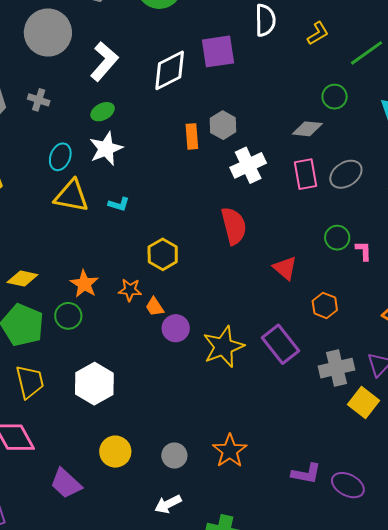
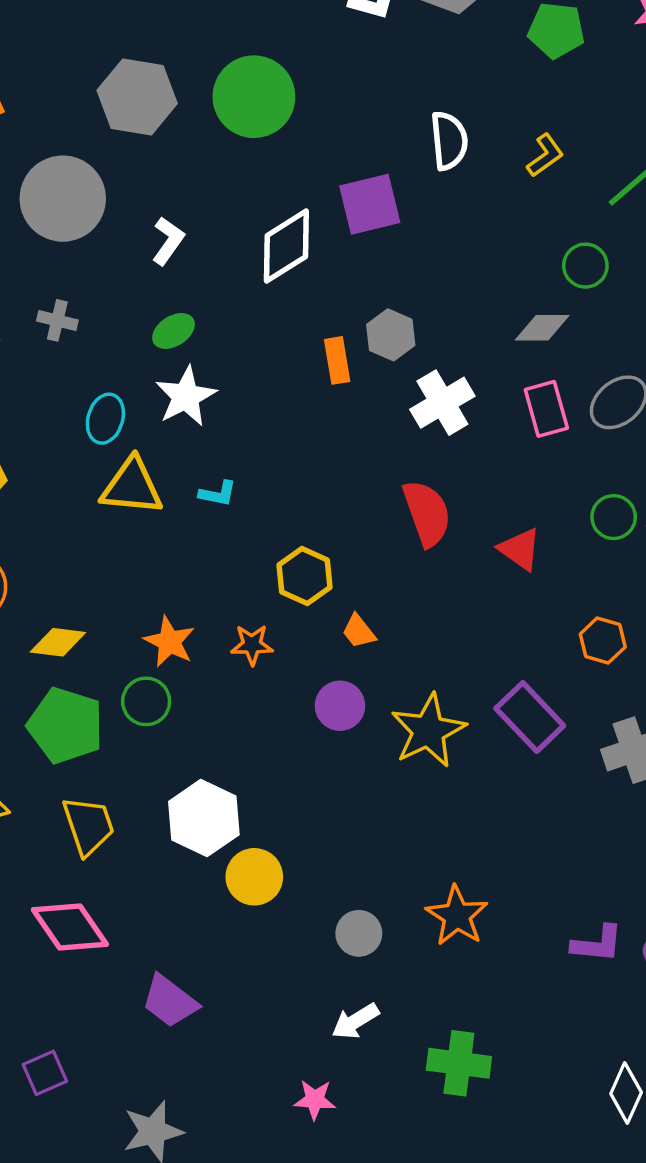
white L-shape: (104, 61) -> (168, 241), size x0.7
red triangle: (285, 268) -> (520, 549), moved
orange trapezoid: (155, 307) -> (359, 631), moved
yellow circle: (115, 452) -> (254, 877), moved

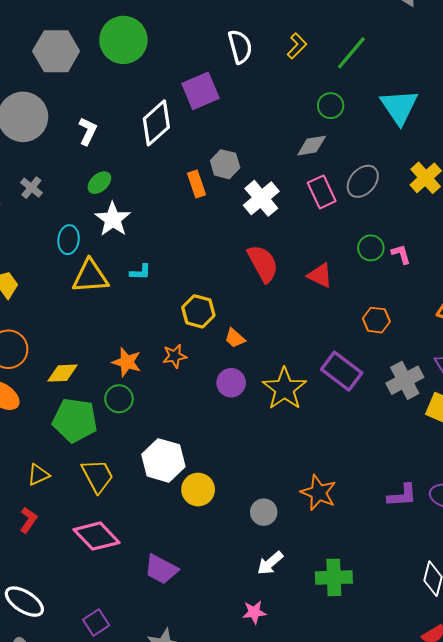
gray cross: (57, 320) -> (31, 188), turned 35

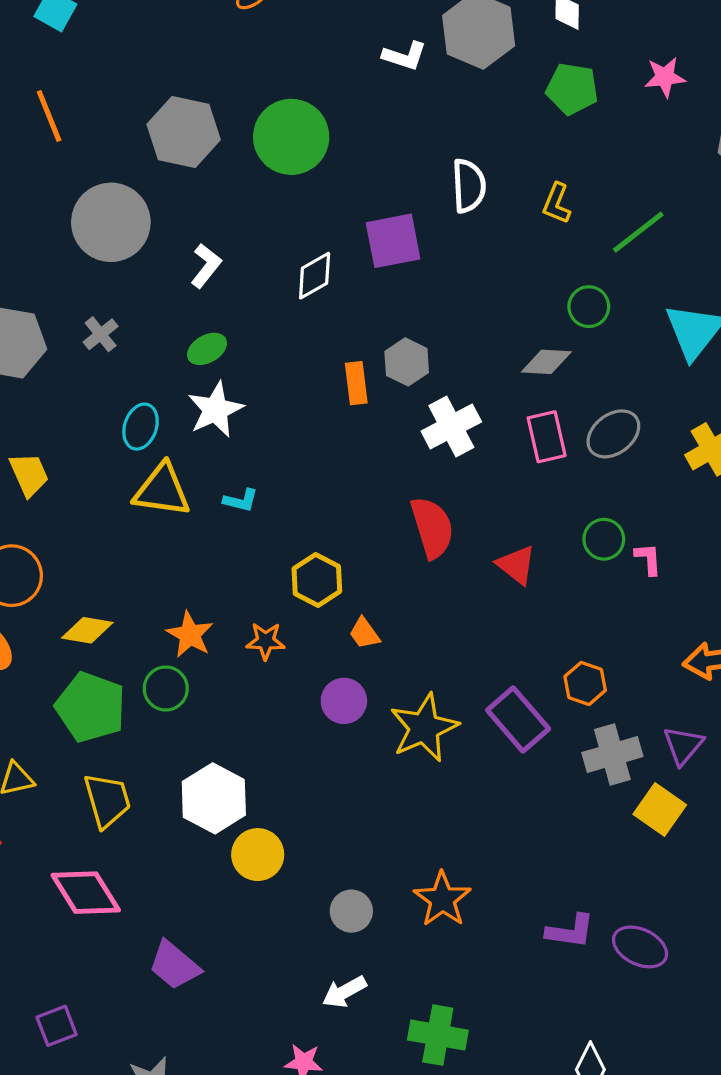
yellow L-shape: (297, 46) -> (557, 203), turned 145
white diamond: (156, 123) -> (315, 276), size x0.7
orange hexagon: (376, 320) -> (585, 683), moved

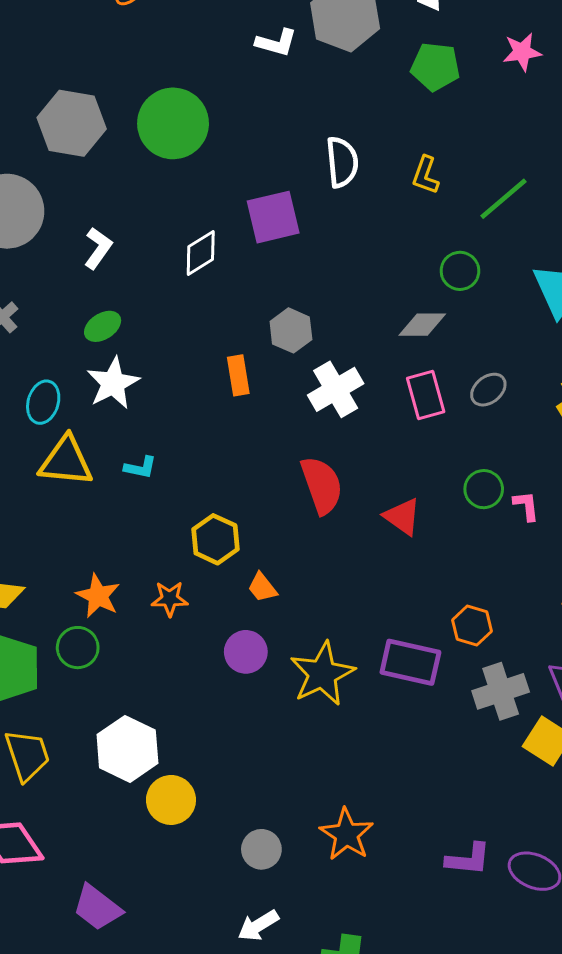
orange rectangle: (356, 383) -> (238, 375), moved
gray ellipse: (613, 434) -> (488, 390), size x0.7
purple rectangle: (518, 720) -> (410, 662), turned -34

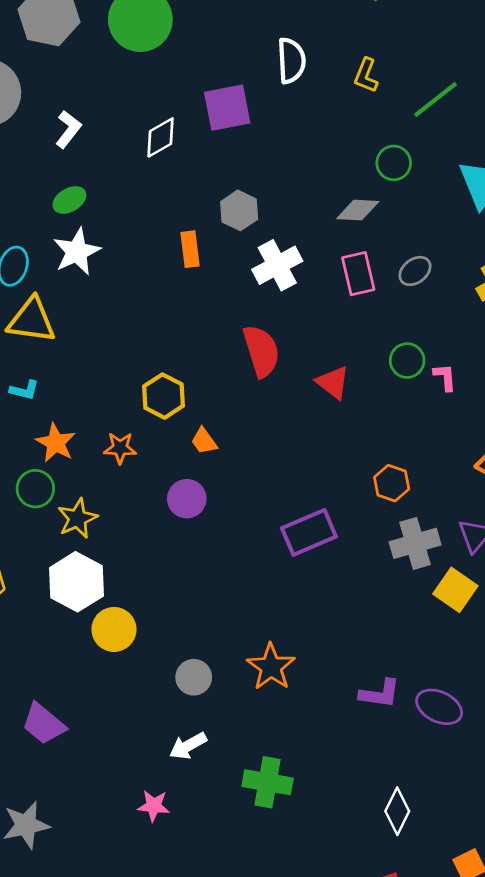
cyan L-shape: (140, 468) -> (24, 390), moved
purple rectangle: (410, 662) -> (309, 532), moved, turned -38
yellow star: (322, 674) -> (77, 518), moved, size x0.7

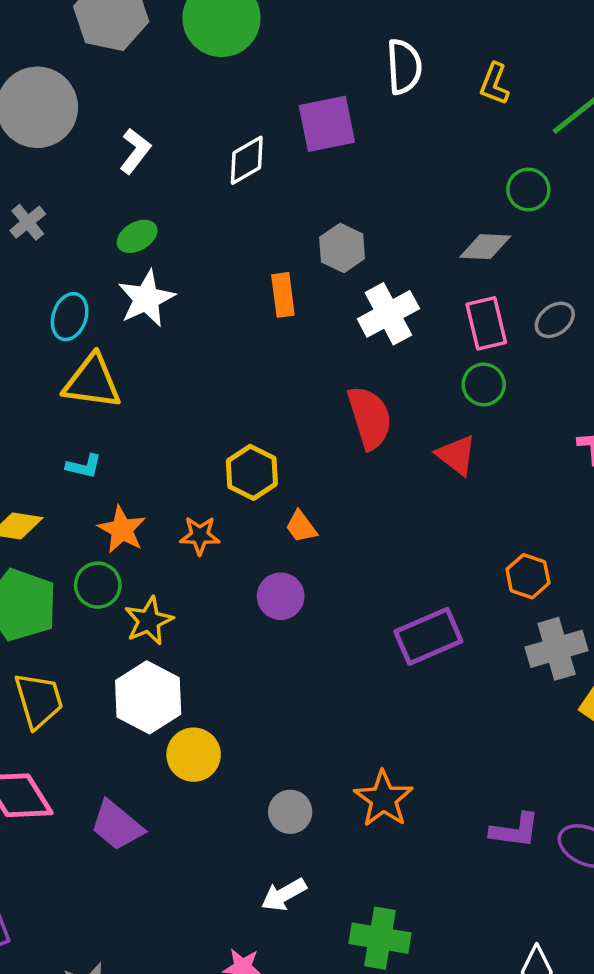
green circle: (407, 361) -> (484, 384), moved
purple trapezoid: (44, 724) -> (117, 825), moved

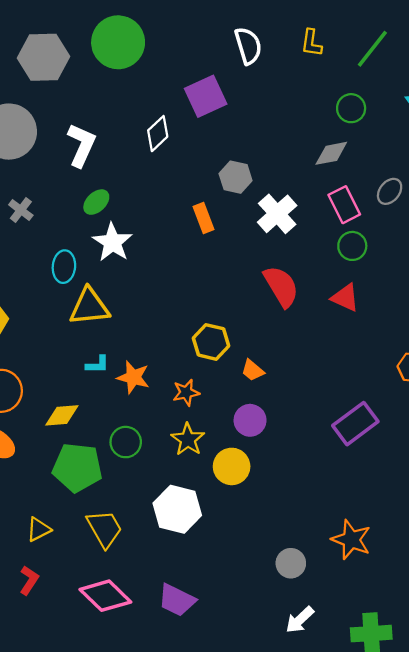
white L-shape: (135, 151) -> (81, 145), size x1.4
orange star: (122, 530) -> (133, 377), moved
yellow star: (149, 621) -> (188, 439), moved
yellow circle: (194, 755) -> (232, 466), moved

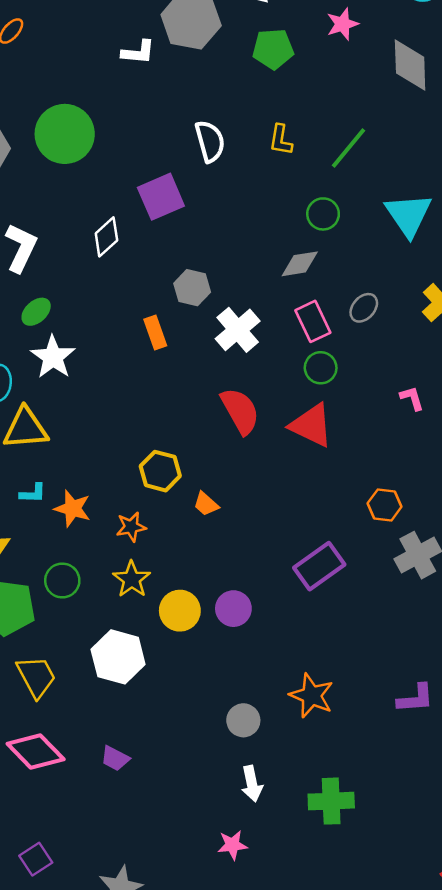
red triangle: (345, 298) -> (311, 425), size x1.4
purple circle: (250, 420) -> (233, 609), moved
purple trapezoid: (177, 600) -> (115, 758), size x0.7
white arrow: (300, 620) -> (252, 784), turned -60

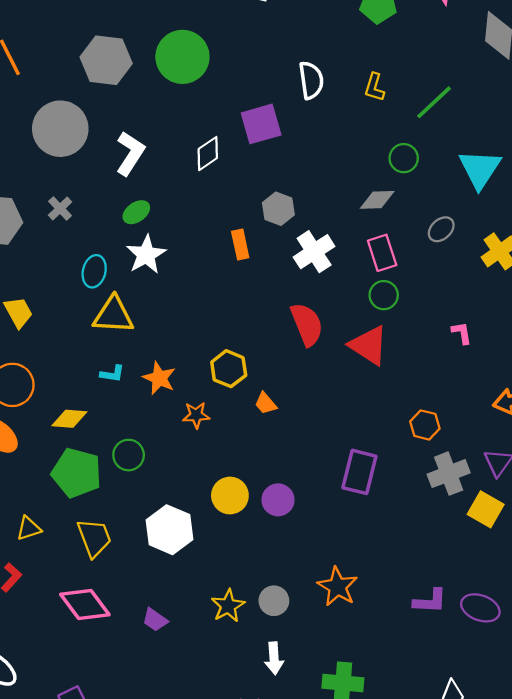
gray ellipse: (364, 308) -> (441, 229), moved
orange star: (73, 508) -> (159, 378), moved
purple rectangle: (319, 566) -> (359, 472), turned -48
yellow star: (132, 579) -> (228, 606), moved

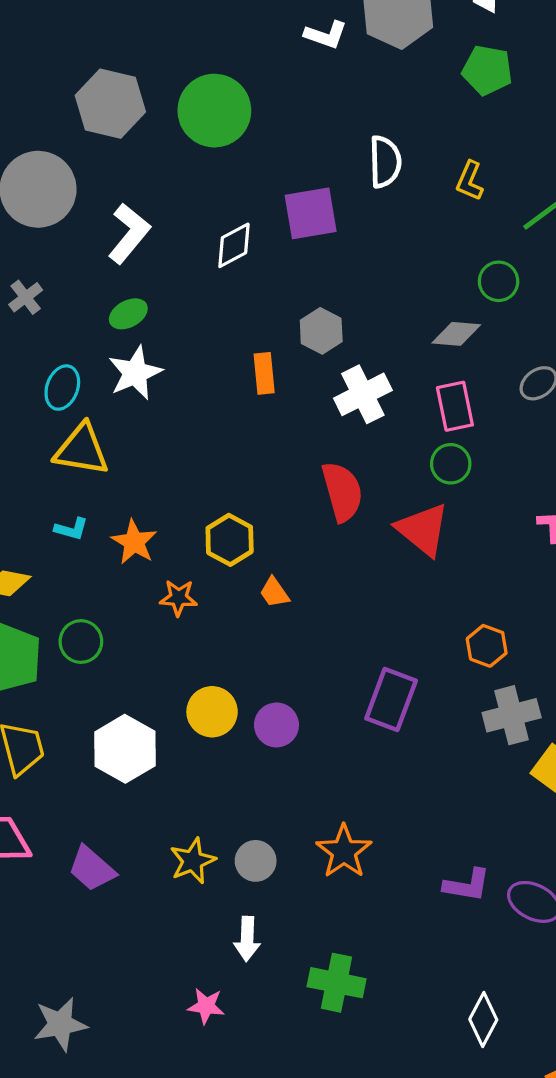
purple trapezoid: (155, 620) -> (92, 869), size x1.4

